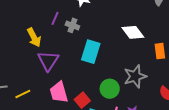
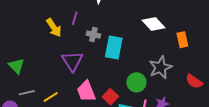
gray cross: (72, 25) -> (93, 35), moved
yellow arrow: (34, 37) -> (54, 28), moved

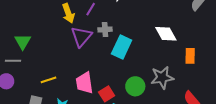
gray cross: (93, 35) -> (105, 30), turned -32
purple triangle: (72, 61) -> (81, 37), moved
gray line: (27, 93) -> (13, 61), moved

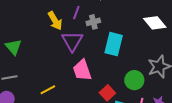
gray cross: (105, 30) -> (93, 22), moved
green triangle: (23, 42) -> (13, 47), moved
pink trapezoid: (84, 83) -> (82, 70), moved

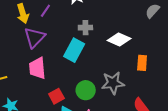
gray cross: (93, 22) -> (85, 28), moved
white diamond: (155, 23) -> (119, 39), turned -40

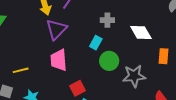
white diamond: (119, 39) -> (141, 32), turned 35
cyan rectangle: (74, 50) -> (96, 43), size x0.6
green circle: (86, 90) -> (109, 61), moved

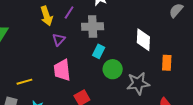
gray cross: (107, 20) -> (93, 26), moved, size x1.5
purple triangle: (56, 29) -> (59, 40), size x0.6
white diamond: (141, 32) -> (143, 40), turned 35

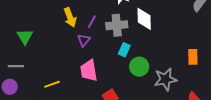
purple line: (69, 13) -> (92, 22), moved
white diamond: (143, 40) -> (144, 19), moved

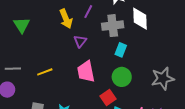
purple line: (92, 22) -> (88, 12), moved
green triangle: (25, 37) -> (22, 25), moved
green circle: (139, 67) -> (122, 77), moved
yellow line: (52, 84) -> (45, 72), moved

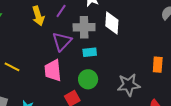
purple triangle: (80, 41) -> (62, 41), moved, size x1.5
cyan rectangle: (121, 50) -> (90, 52), turned 56
yellow line: (45, 72) -> (12, 67), turned 42

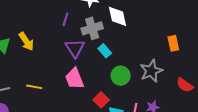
yellow arrow: (38, 16) -> (26, 41), moved
cyan rectangle: (90, 52) -> (105, 51), turned 72
green circle: (88, 79) -> (121, 76), moved

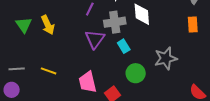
orange rectangle: (173, 43) -> (193, 24), moved
gray star: (151, 71) -> (166, 58), moved
pink trapezoid: (75, 79) -> (88, 82), moved

